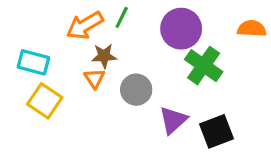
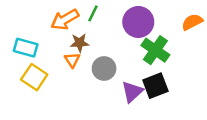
orange semicircle: (252, 29) -> (192, 22), turned -30
black square: (216, 131) -> (155, 86), moved

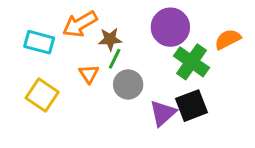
green line: (93, 13) -> (115, 59), moved
orange semicircle: (192, 22) -> (228, 39), moved
brown star: (80, 43) -> (110, 39), moved
cyan rectangle: (26, 48) -> (39, 42), moved

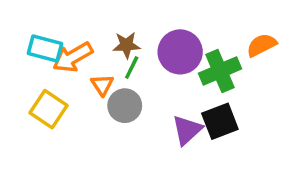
orange arrow: (80, 24) -> (73, 57), moved
purple circle: (170, 27) -> (180, 52), moved
green cross: (191, 62) -> (220, 71), turned 32
gray circle: (128, 84) -> (125, 106), moved

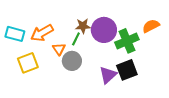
brown star: (126, 45) -> (83, 26), moved
cyan rectangle: (45, 49) -> (15, 34), moved
yellow square: (48, 109) -> (28, 63), turned 35

